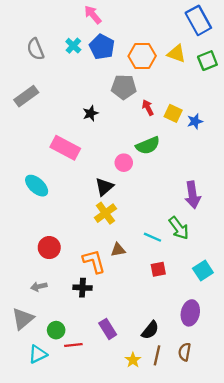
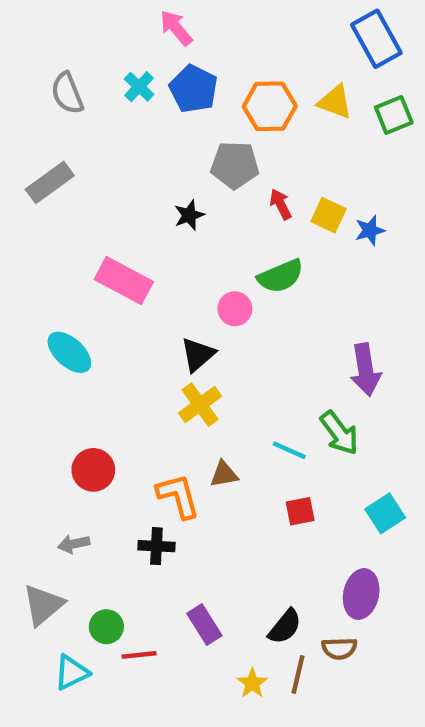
black star: (91, 113) -> (189, 215), moved
brown semicircle: (185, 352) -> (339, 648), moved, turned -102

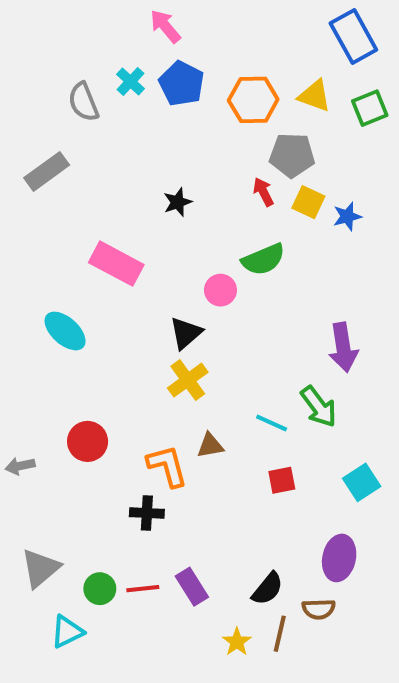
gray semicircle: (67, 93) -> (83, 102), moved
gray pentagon: (235, 165) -> (292, 155), moved
gray arrow: (74, 544) -> (20, 466), moved
red line: (139, 655) -> (143, 589), moved

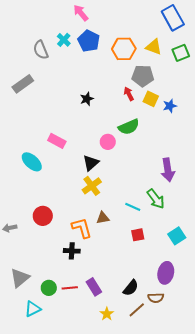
pink rectangle: (116, 264) -> (57, 141), moved, size x0.7
brown line: (280, 634) -> (137, 310), turned 36
yellow star: (237, 642) -> (107, 314), moved

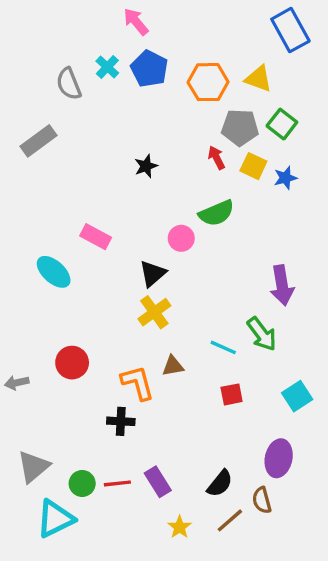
green square: (181, 53) -> (282, 124), moved, turned -30
brown semicircle: (156, 298) -> (262, 500), turned 77
cyan triangle: (33, 309) -> (55, 519), size x1.4

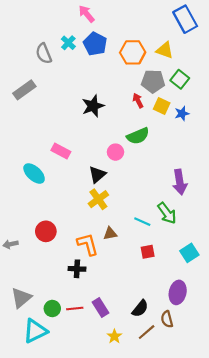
black star: (146, 166) -> (93, 106), size x1.5

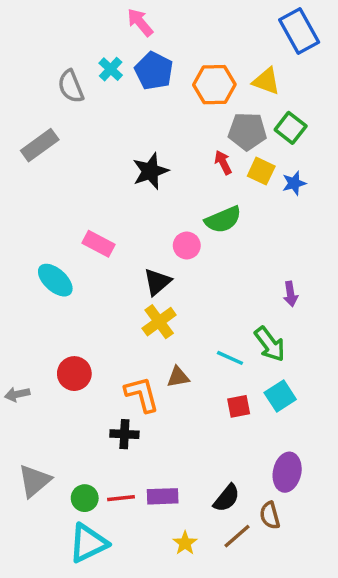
purple arrow: (180, 182) -> (291, 294), size x0.6
cyan square: (189, 253) -> (280, 396), moved
purple rectangle: (100, 307) -> (163, 496), turned -60
cyan triangle: (35, 331) -> (88, 543), moved

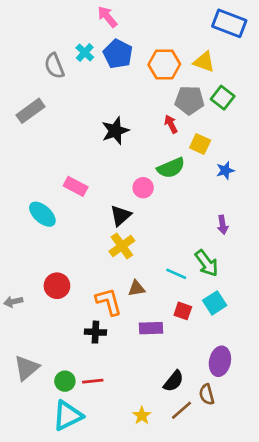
blue rectangle: (299, 31) -> (229, 23), turned -40
yellow square: (261, 171) -> (200, 144), moved
blue star: (294, 183) -> (225, 170), moved
red square: (239, 406) -> (183, 311), turned 30
purple rectangle: (163, 496) -> (151, 328), moved

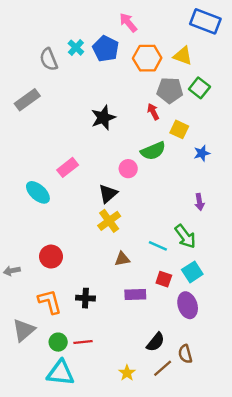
pink arrow: (107, 17) -> (128, 23), moved
pink rectangle: (76, 186) -> (68, 167), turned -66
orange L-shape: (109, 302) -> (50, 302), moved
purple ellipse: (220, 361) -> (188, 305), moved, turned -30
cyan triangle: (68, 416) -> (60, 373), turned 32

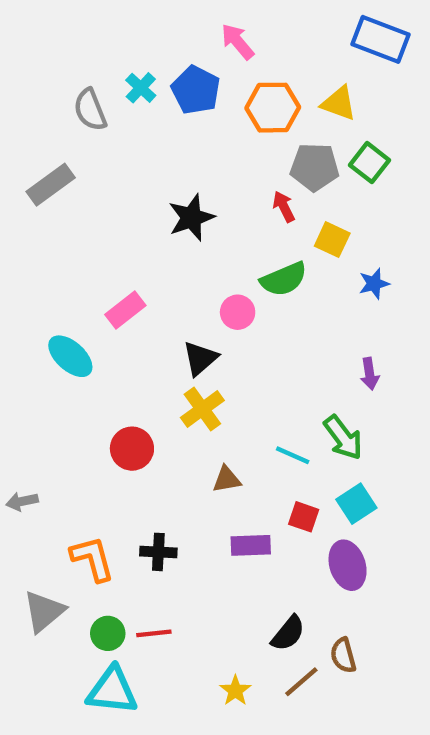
red circle: (51, 257) -> (132, 449), moved

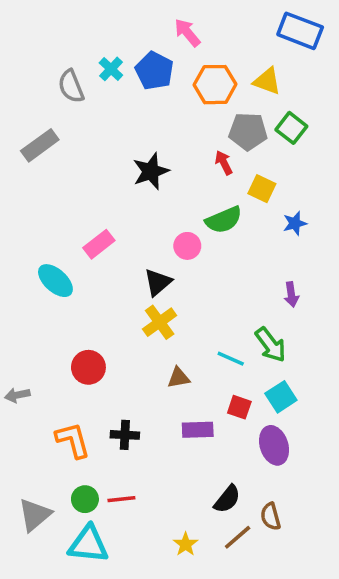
red circle: (132, 449) -> (88, 367), moved
gray triangle: (44, 611) -> (35, 515), moved

